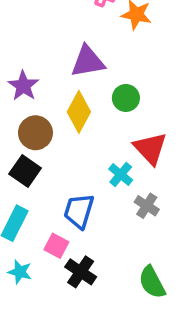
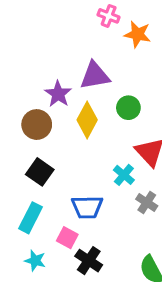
purple star: (23, 86) -> (58, 94), moved
brown circle: (35, 133) -> (37, 125), moved
blue trapezoid: (79, 211) -> (87, 207), turned -108

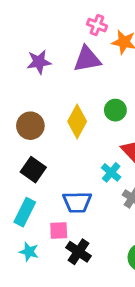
purple triangle: (95, 76) -> (87, 59), moved
purple star: (58, 94) -> (39, 62), moved, turned 30
pink square: (67, 238) -> (59, 230), turned -30

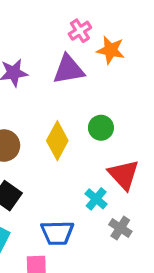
pink cross: (97, 25) -> (80, 31), turned 36

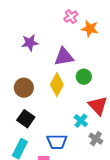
purple triangle: (69, 70) -> (64, 57), moved

